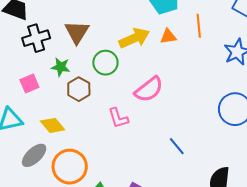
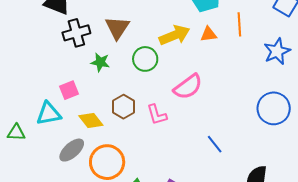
pink square: (29, 83) -> (69, 90), moved
brown hexagon: (79, 89) -> (124, 107), moved

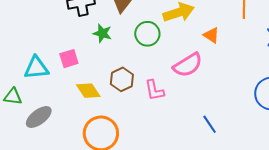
orange triangle: (209, 34) -> (211, 35), moved, turned 36
cyan triangle: (49, 114) -> (36, 68), moved
gray ellipse: (72, 150) -> (39, 117), moved

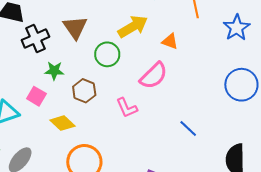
green star: (102, 33) -> (54, 71), moved
pink square: (69, 59) -> (36, 96), turned -30
brown hexagon: (122, 79) -> (84, 91), moved

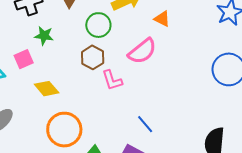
brown hexagon: (84, 91) -> (93, 57), moved
pink square: (36, 96) -> (24, 59), turned 30
blue line: (188, 129) -> (145, 124), moved

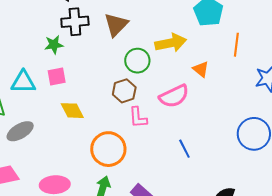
green star: (44, 36) -> (54, 45), moved, turned -30
blue line: (145, 124) -> (184, 149), moved
orange circle: (64, 130) -> (108, 149), moved

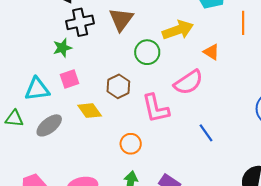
brown hexagon: (124, 91) -> (118, 86), moved
pink L-shape: (138, 117) -> (156, 108), size x1.4
gray ellipse: (20, 131) -> (49, 125), moved
orange circle: (108, 149) -> (131, 144), size x0.6

